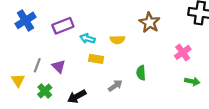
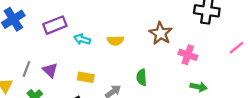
brown star: (150, 23) -> (161, 33), moved
pink cross: (183, 52) -> (188, 55), turned -35
yellow rectangle: (96, 59) -> (86, 77), moved

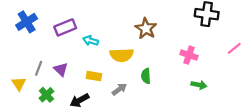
brown star: (161, 33) -> (146, 29), moved
yellow semicircle: (115, 41) -> (122, 55), moved, size x1.5

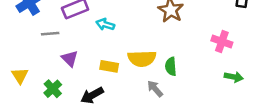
yellow semicircle: (122, 55) -> (142, 59), moved
gray line: (39, 68) -> (50, 34), moved, turned 64
gray arrow: (119, 89) -> (155, 89), moved, turned -96

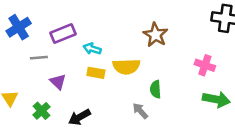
yellow semicircle: (142, 59) -> (126, 66), moved
yellow rectangle: (109, 66) -> (96, 73), moved
green arrow: (234, 77) -> (216, 99), size x1.5

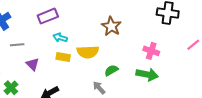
purple rectangle: (63, 34) -> (48, 16), moved
green semicircle: (155, 89) -> (111, 70), turned 64
green arrow: (216, 99) -> (147, 74), moved
green cross: (41, 111) -> (11, 88), moved

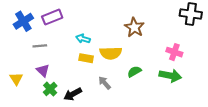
purple rectangle: (48, 16) -> (52, 17), moved
purple triangle: (32, 64) -> (43, 71), moved
green cross: (11, 88) -> (50, 89), moved
gray arrow: (99, 88) -> (105, 83), moved

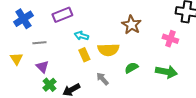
purple rectangle: (52, 17) -> (62, 15), moved
pink cross: (174, 52) -> (170, 39), moved
yellow rectangle: (86, 58) -> (84, 55), turned 56
yellow triangle: (16, 79) -> (16, 59), moved

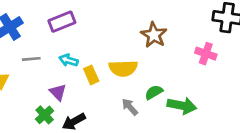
cyan arrow: (81, 36) -> (69, 60), moved
purple triangle: (42, 67) -> (58, 92), moved
green arrow: (166, 72) -> (182, 106), moved
gray arrow: (102, 79) -> (130, 107), moved

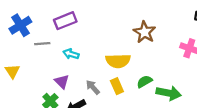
gray line: (31, 59) -> (42, 44), moved
yellow rectangle: (91, 75) -> (117, 86), moved
gray arrow: (130, 107) -> (93, 87), moved

